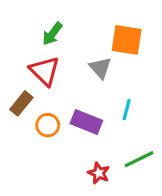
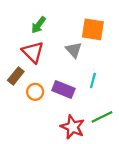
red star: (99, 173) -> (73, 127), size x1.5

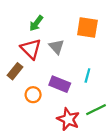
gray triangle: (74, 50) -> (57, 47), moved
orange circle: (35, 92) -> (33, 95), moved

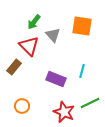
gray triangle: (57, 47) -> (53, 35), moved
orange circle: (33, 95) -> (22, 106), moved

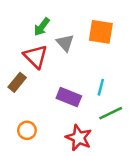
green line: (90, 103) -> (111, 113), moved

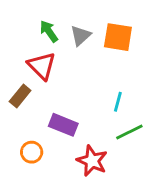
green arrow: (42, 27) -> (49, 31), turned 108
gray triangle: (65, 43) -> (81, 36), moved, turned 30
purple rectangle: (69, 97) -> (63, 125), moved

